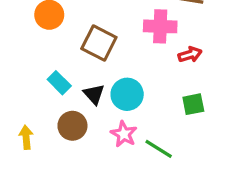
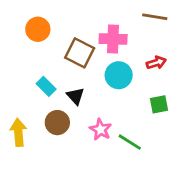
pink cross: (160, 26) -> (113, 39), moved
cyan circle: (127, 94) -> (119, 75), moved
yellow arrow: (26, 137) -> (18, 132), size x1.4

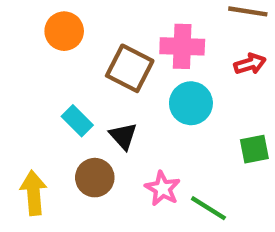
red arrow: (156, 63) -> (250, 64), moved

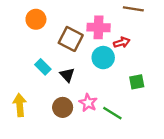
red arrow: (250, 64) -> (122, 42), moved
brown circle: (95, 178) -> (63, 107), moved

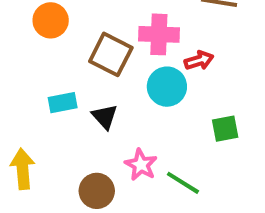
cyan rectangle: (43, 67) -> (63, 103), turned -56
brown circle: (63, 107) -> (97, 191), moved

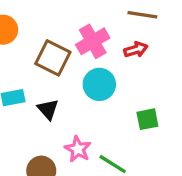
pink cross: (159, 34) -> (93, 41), turned -32
red arrow: (199, 60) -> (136, 50), moved

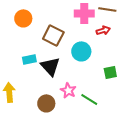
pink cross: (93, 41) -> (84, 13), moved, turned 30
black triangle: (48, 109) -> (50, 66), size x1.5

